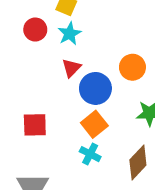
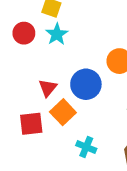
red triangle: (71, 68) -> (48, 88), moved
orange square: (94, 124) -> (63, 112), moved

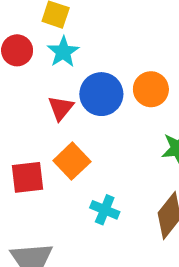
blue circle: (86, 84) -> (101, 94), moved
red triangle: (48, 88) -> (61, 108), moved

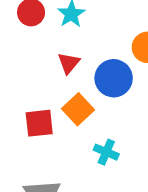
blue circle: (101, 94) -> (114, 78), moved

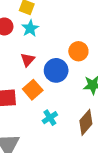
cyan cross: (106, 152) -> (50, 118), turned 32

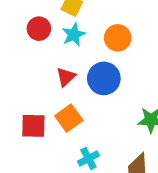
orange circle: (78, 51) -> (118, 38), moved
blue circle: (56, 70) -> (104, 78), moved

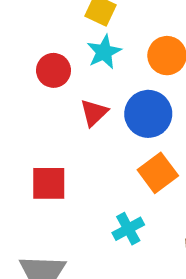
red circle: (39, 29) -> (54, 70), moved
orange square: (69, 118) -> (158, 173), moved

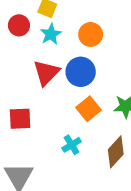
red circle: (54, 70) -> (19, 25), moved
red triangle: (94, 113) -> (46, 73), size x1.5

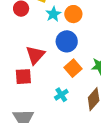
cyan star: (51, 34) -> (53, 14), moved
red triangle: (46, 73) -> (35, 55), moved

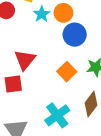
blue circle: (67, 41) -> (75, 35), moved
cyan cross: (61, 95) -> (57, 115), moved, size x1.6

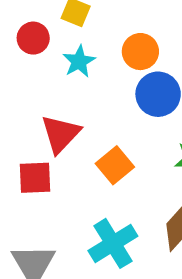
cyan star: (42, 14) -> (79, 61), moved
orange square: (67, 72) -> (115, 165), moved

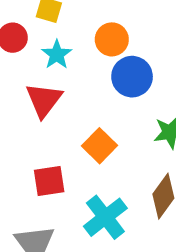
red triangle: (61, 134) -> (44, 100), moved
red square: (35, 178) -> (49, 181), moved

